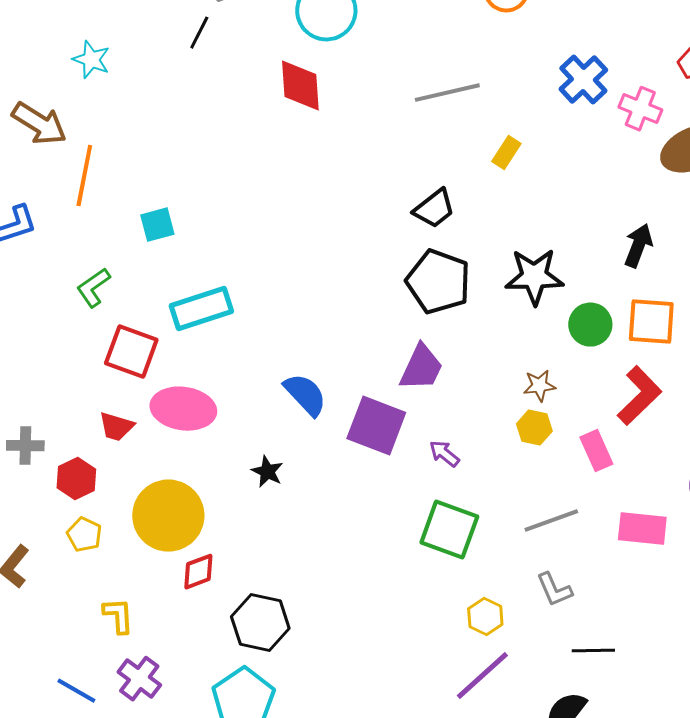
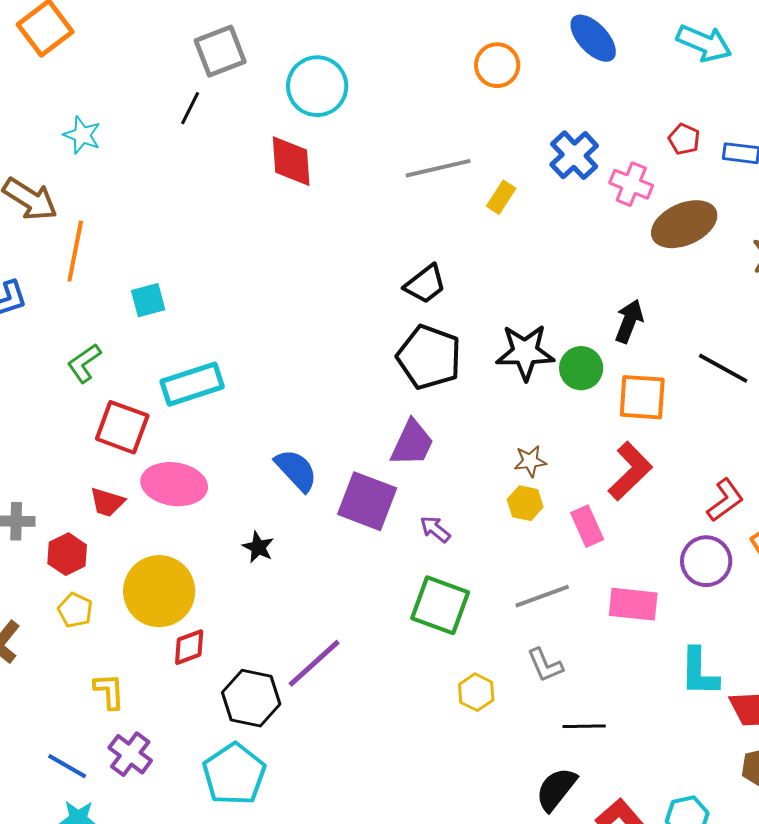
yellow rectangle: (506, 153) -> (501, 197), moved
green circle: (590, 325) -> (581, 368), moved
purple line: (482, 676) -> (314, 663), moved

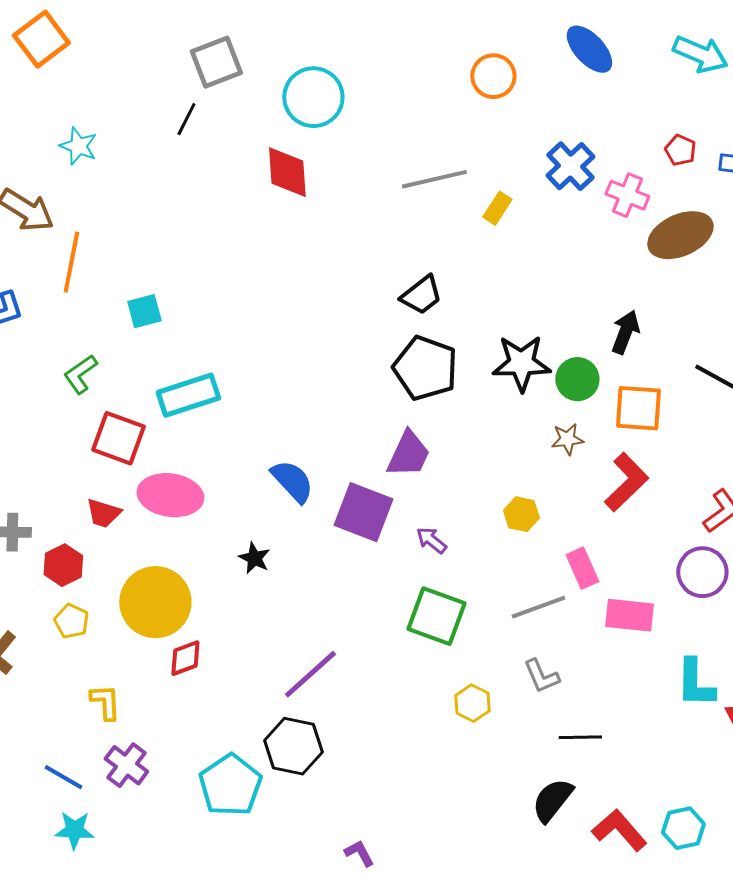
brown star: (530, 461) -> (567, 439), moved
pink rectangle: (587, 526) -> (582, 568), moved
black hexagon: (251, 698) -> (293, 746), moved

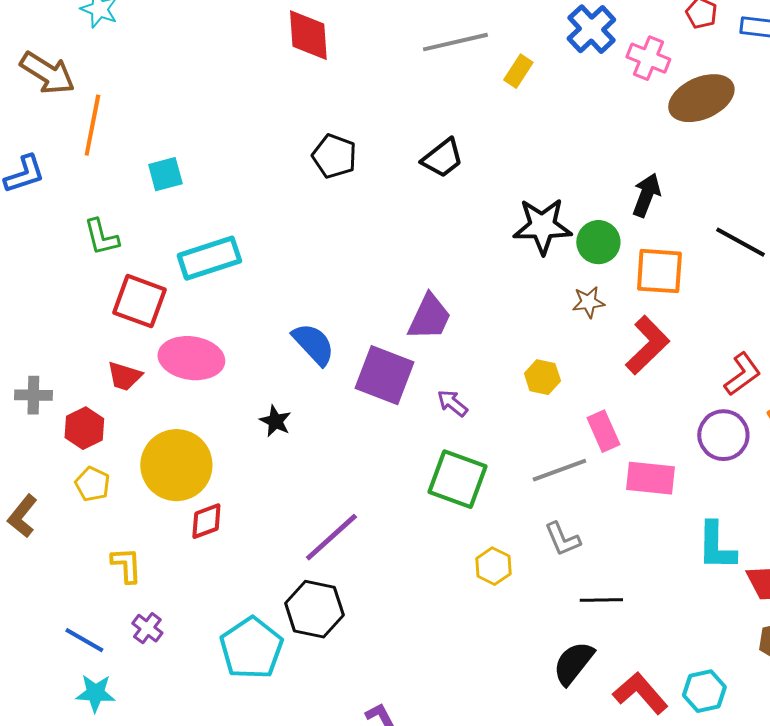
black pentagon: (425, 368) -> (334, 156), moved, size x0.7
green L-shape: (80, 374) -> (101, 237), turned -69
purple cross: (126, 765) -> (147, 628), size x0.7

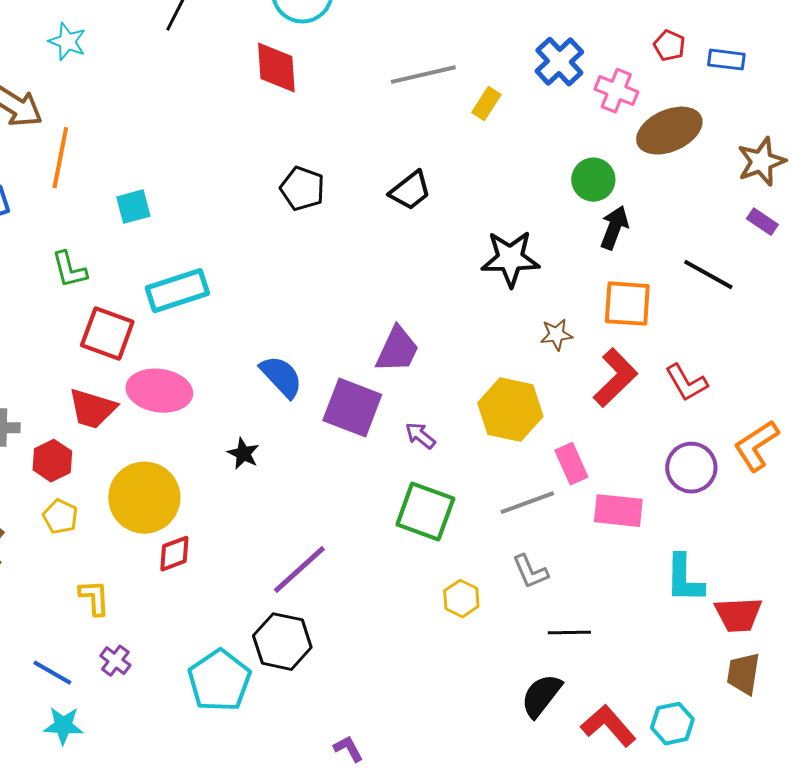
green circle: (598, 242) -> (593, 180), moved
red L-shape: (742, 374) -> (686, 383), moved, turned 96
red trapezoid: (124, 376) -> (92, 409), size x1.4
yellow hexagon: (542, 377) -> (510, 410), size x1.8

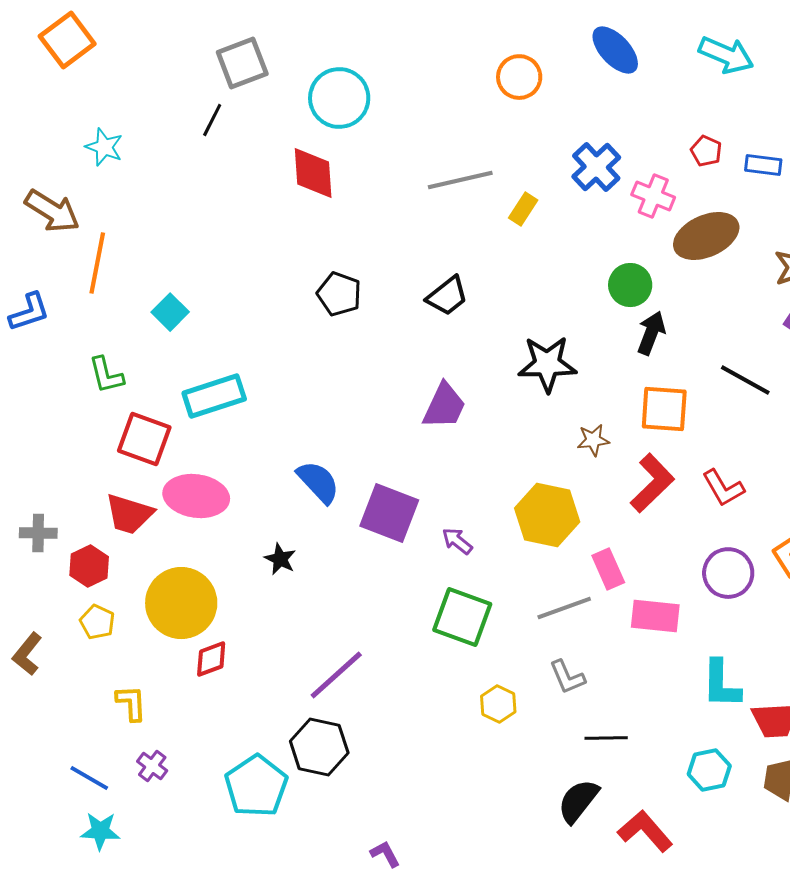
cyan square: (133, 207) -> (170, 312), turned -30
purple trapezoid: (397, 350) -> (444, 406), moved
cyan hexagon: (672, 724) -> (709, 770), moved

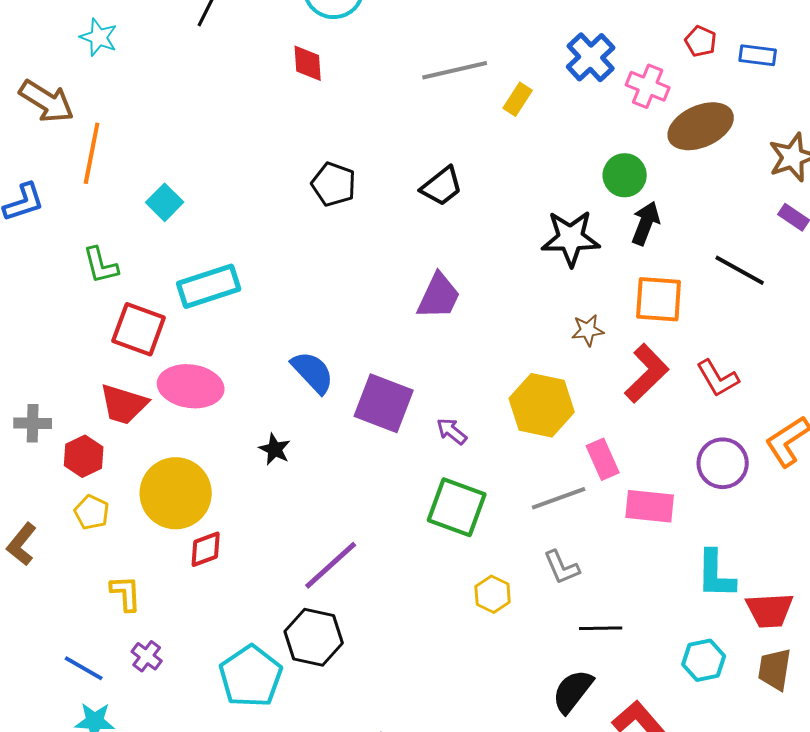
red diamond: (313, 173) -> (308, 63), size x0.7
black star: (547, 364) -> (571, 238), moved

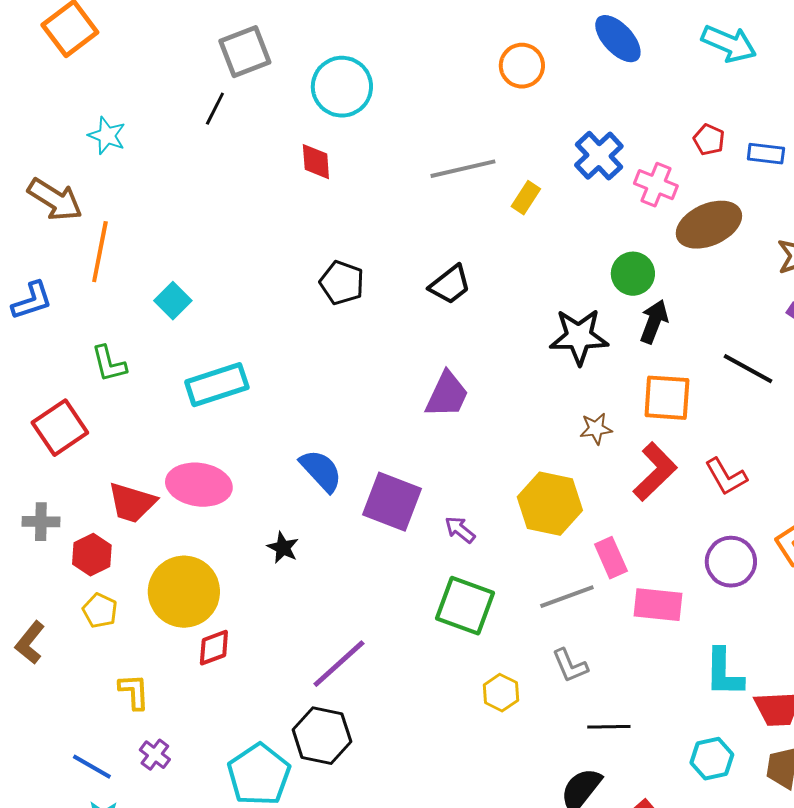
red square: (139, 329) -> (60, 428), moved, turned 36

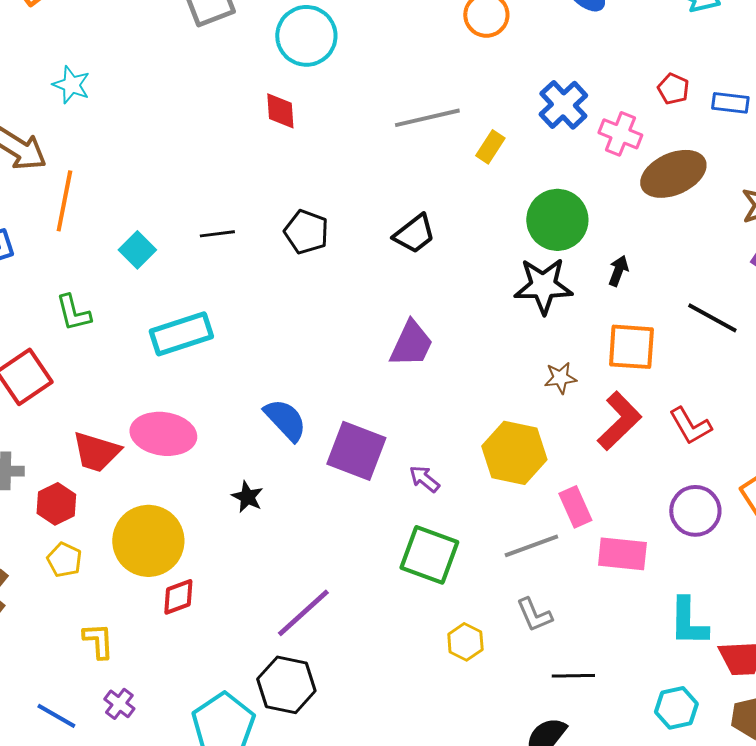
black line: (215, 109) -> (217, 234), moved, turned 56
green circle: (633, 274) -> (557, 220), moved, size x1.4
black arrow: (654, 322) -> (618, 271), size x0.7

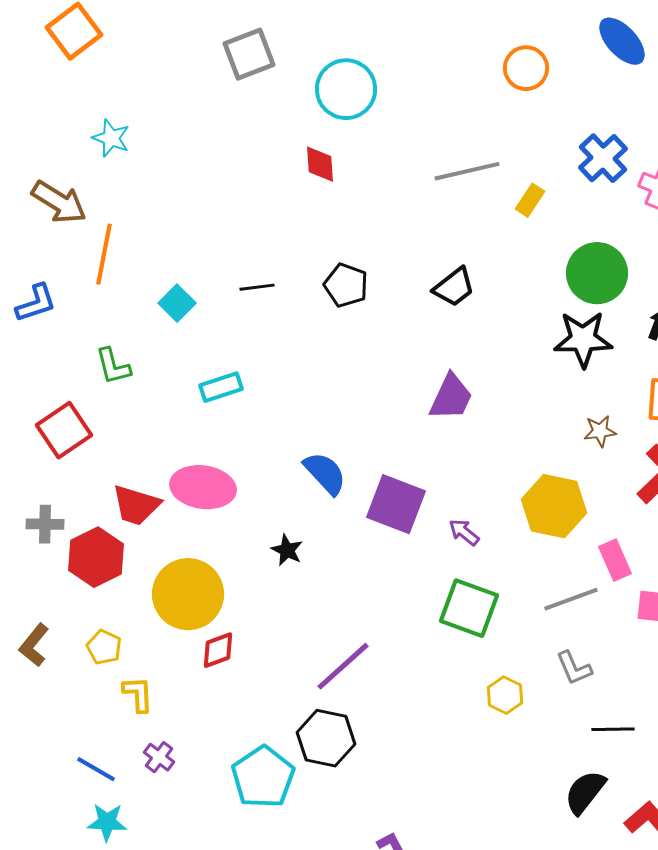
cyan rectangle: (181, 334) -> (221, 387), size x0.7
red hexagon: (56, 504) -> (96, 557), size x1.4
yellow pentagon: (64, 560) -> (104, 647), moved

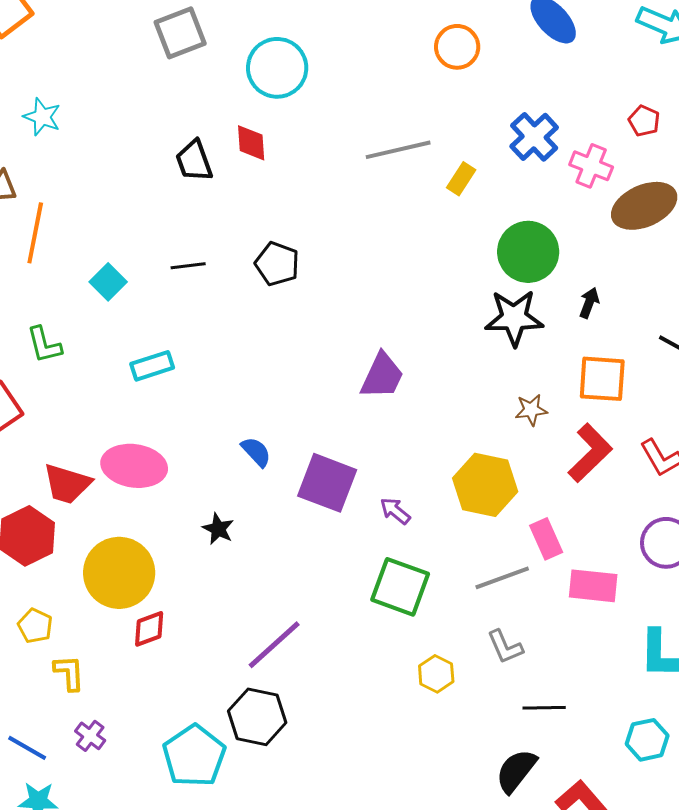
black trapezoid: (454, 287) -> (194, 161), moved, turned 108
blue semicircle: (325, 473) -> (256, 452), size x0.7

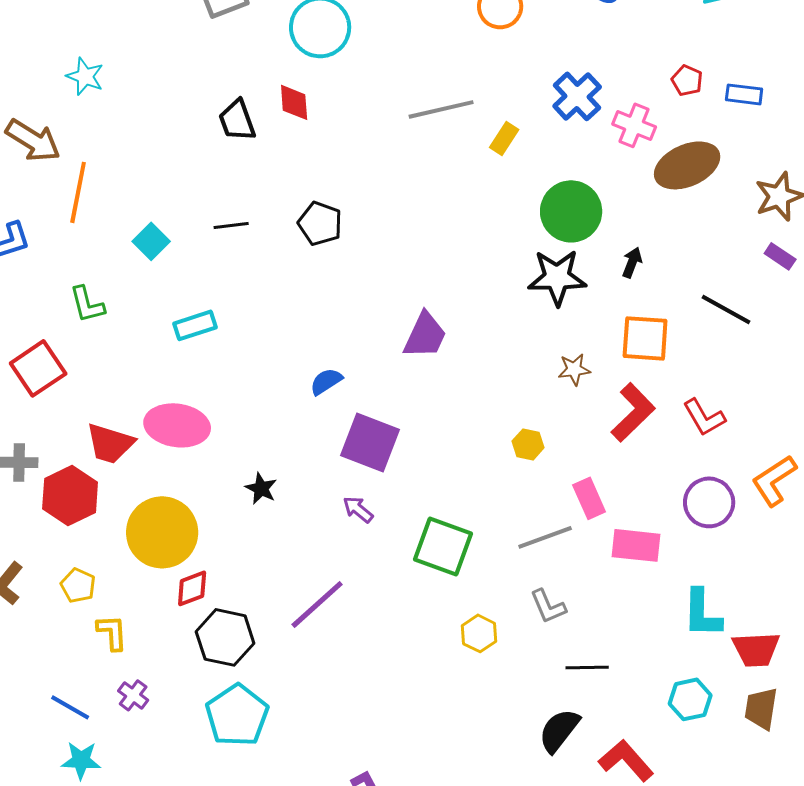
blue semicircle: (256, 452) -> (326, 381), moved, turned -80
yellow hexagon: (485, 485) -> (528, 444), size x0.5
purple arrow: (395, 511) -> (358, 509), moved
black hexagon: (257, 717) -> (225, 637), moved

